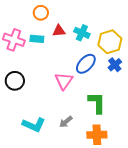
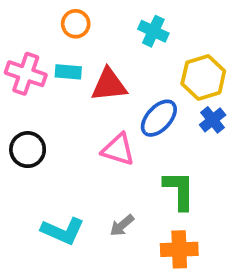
red triangle: (59, 31) -> (109, 85), moved, size x1.5
cyan cross: (82, 33) -> (153, 31), moved
pink triangle: (64, 81) -> (118, 150), turned -48

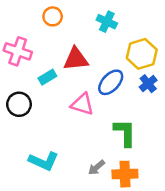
cyan rectangle: (68, 72) -> (47, 77), moved, turned -36
gray arrow: (122, 225) -> (97, 168), moved

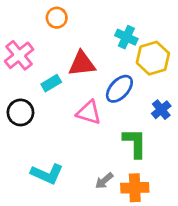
cyan cross: (107, 22) -> (126, 37), moved
pink cross: (18, 51) -> (19, 55), turned 32
blue cross: (148, 84) -> (161, 110), moved

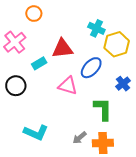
orange circle: (57, 18) -> (34, 14), moved

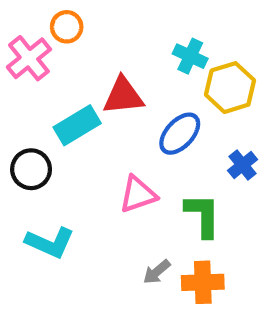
pink cross: (15, 42) -> (29, 58), moved
cyan rectangle: (39, 63) -> (77, 125), size x1.5
pink triangle: (68, 86) -> (138, 194), moved, turned -36
cyan L-shape: (36, 132) -> (50, 243), moved

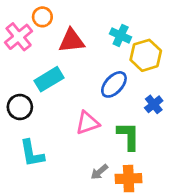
red triangle: (123, 96) -> (72, 41), moved
cyan L-shape: (50, 243) -> (32, 153), turned 56

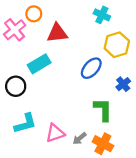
cyan cross: (121, 35) -> (102, 15), moved
pink triangle: (87, 123) -> (55, 133), moved
cyan L-shape: (32, 153) -> (25, 123), turned -95
orange cross: (129, 179) -> (103, 144), turned 30

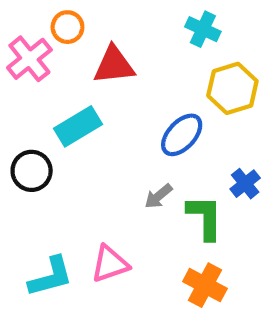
blue cross: (123, 84) -> (245, 184), moved
cyan L-shape: (25, 123) -> (51, 277), moved
gray arrow: (80, 138) -> (158, 196), moved

